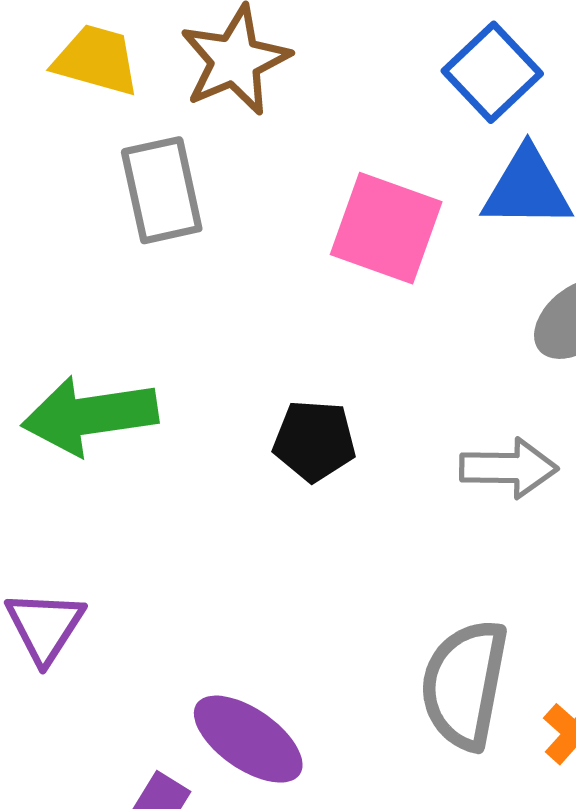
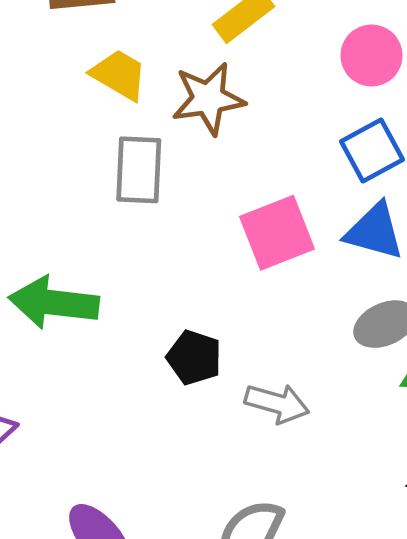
pink square: (386, 228) -> (277, 233), turned 34
gray arrow: (509, 468) -> (277, 403), moved

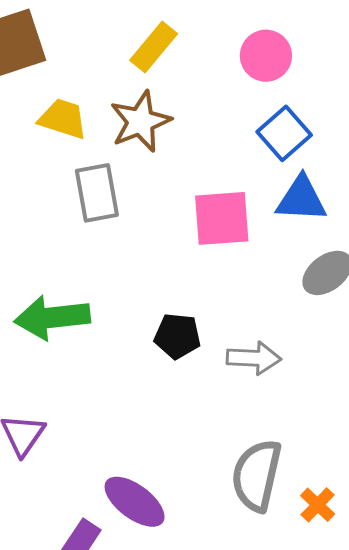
pink square: (277, 233) -> (222, 218), turned 30

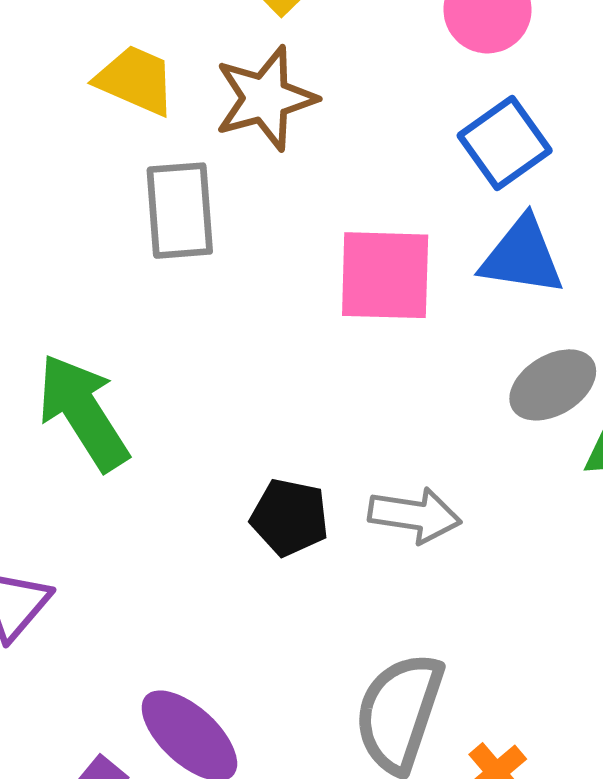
green arrow: (52, 318) -> (83, 412), turned 58
black pentagon: (177, 336) -> (290, 517), moved

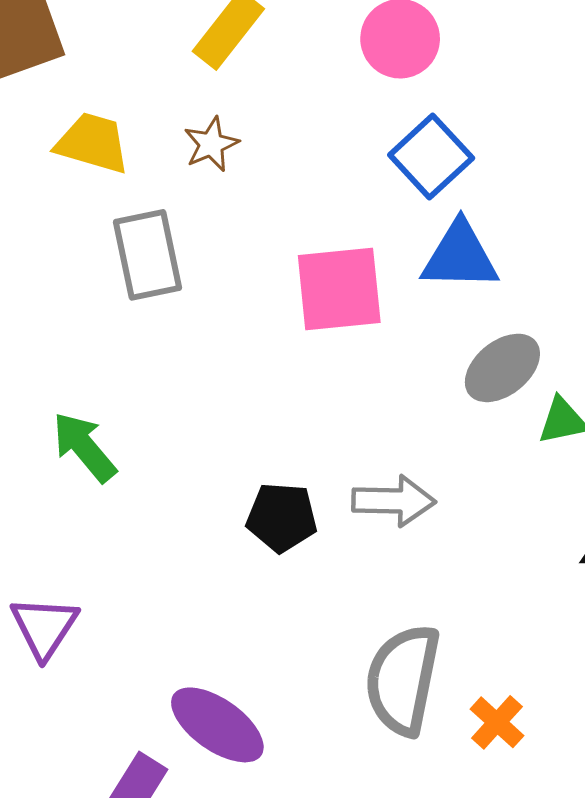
brown star: (265, 98) -> (211, 144), size x0.6
green arrow: (83, 412) -> (84, 447), size x0.7

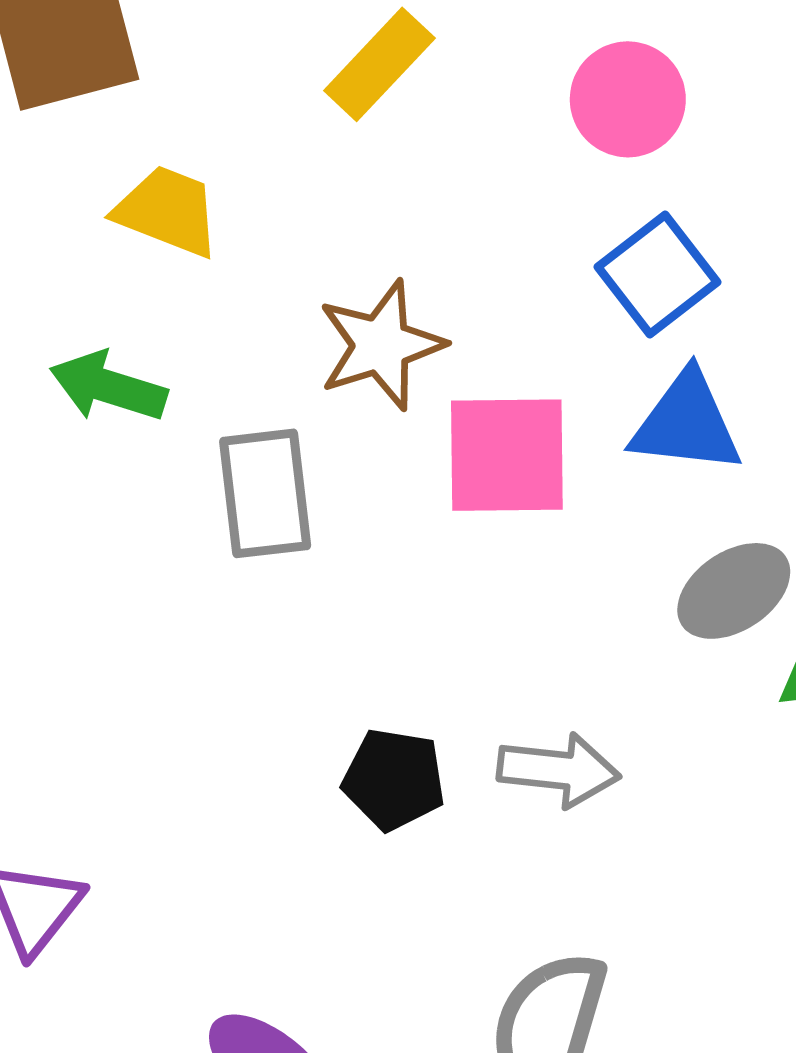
brown star: (211, 144) -> (381, 345), moved, size x1.6
gray rectangle: (147, 255) -> (265, 493), moved
green arrow: (84, 447) -> (108, 387), moved, turned -38

